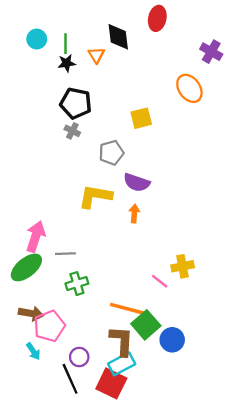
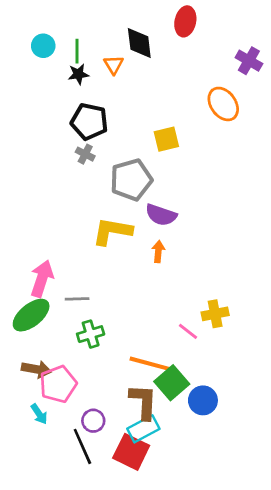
gray pentagon: (111, 153) -> (131, 180), size x1.4

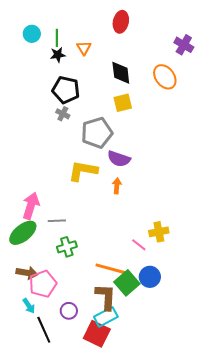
red ellipse: (185, 21) -> (121, 22), moved
black diamond: (139, 43) -> (121, 73), moved
blue circle: (203, 400) -> (150, 277), moved
black line: (82, 446) -> (44, 330), moved

